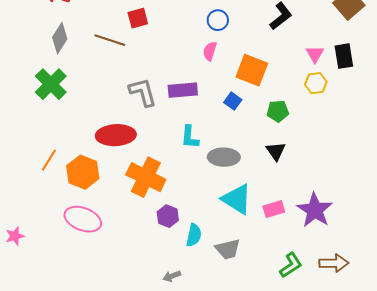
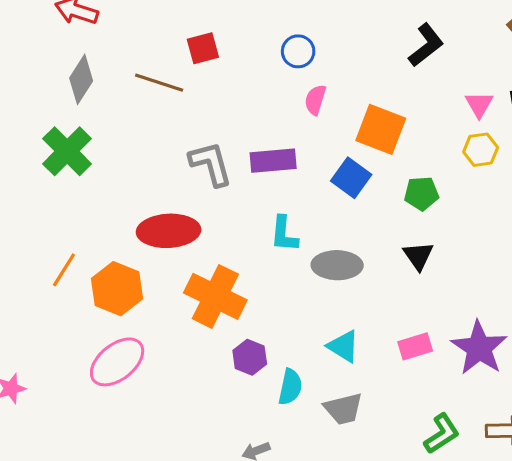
blue circle: (218, 20) -> (298, 51), moved
blue square: (233, 101) -> (351, 178), size x1.4
cyan triangle: (237, 199) -> (343, 346), moved, size x0.7
pink ellipse: (83, 219) -> (117, 362), turned -60

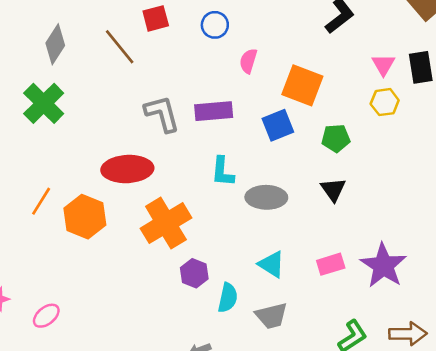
blue circle: (298, 51) -> (215, 25), moved
brown line: (159, 83) -> (120, 47), turned 33
blue square: (351, 178) -> (278, 125), turned 32
orange cross: (215, 296) -> (166, 223), turned 33
pink ellipse: (117, 362) -> (46, 316), moved, size x0.6

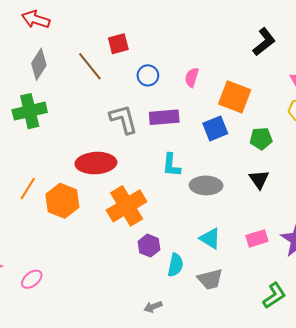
blue circle: (215, 25) -> (148, 75), moved
green cross: (44, 103) -> (30, 111), turned 32

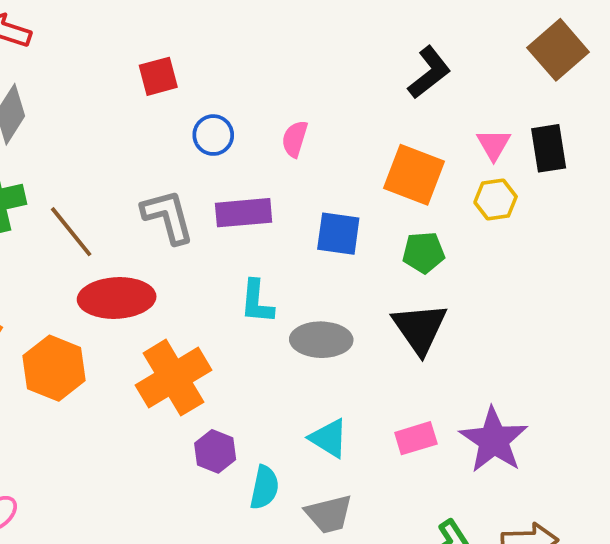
brown line: (90, 66) -> (71, 232), moved
orange square: (235, 97) -> (414, 175), moved
blue square: (215, 128) -> (338, 234), turned 30
black triangle: (259, 179) -> (420, 328), size x1.5

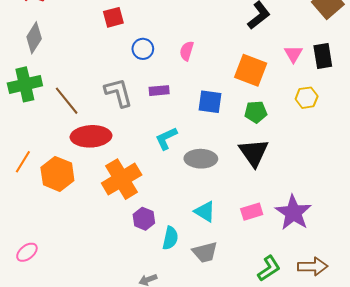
yellow hexagon: (496, 199) -> (307, 98), moved
purple rectangle: (244, 213) -> (159, 91), size x0.7
cyan L-shape: (257, 302) -> (166, 138), turned 60

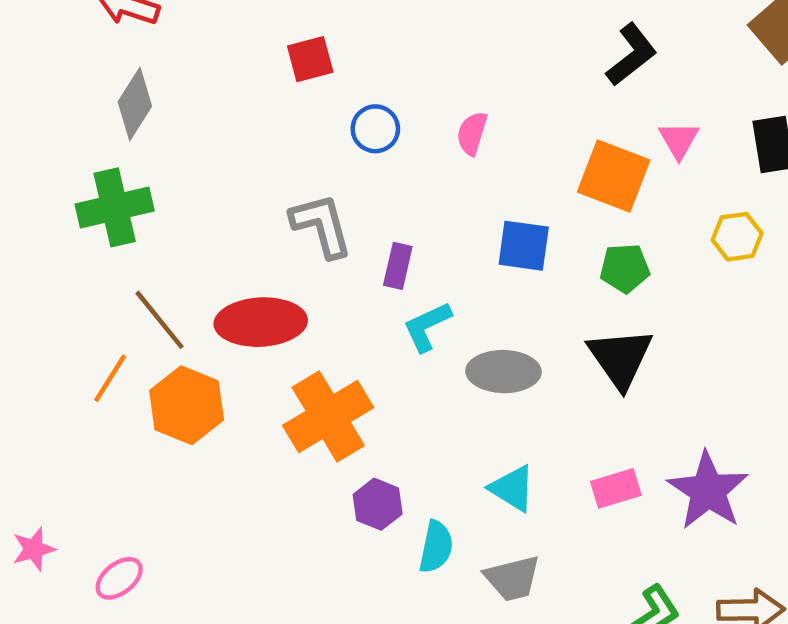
pink triangle: (293, 54) -> (679, 140), moved
purple rectangle: (159, 91) -> (398, 266), moved, turned -72
brown line: (67, 101) -> (160, 320), moved

